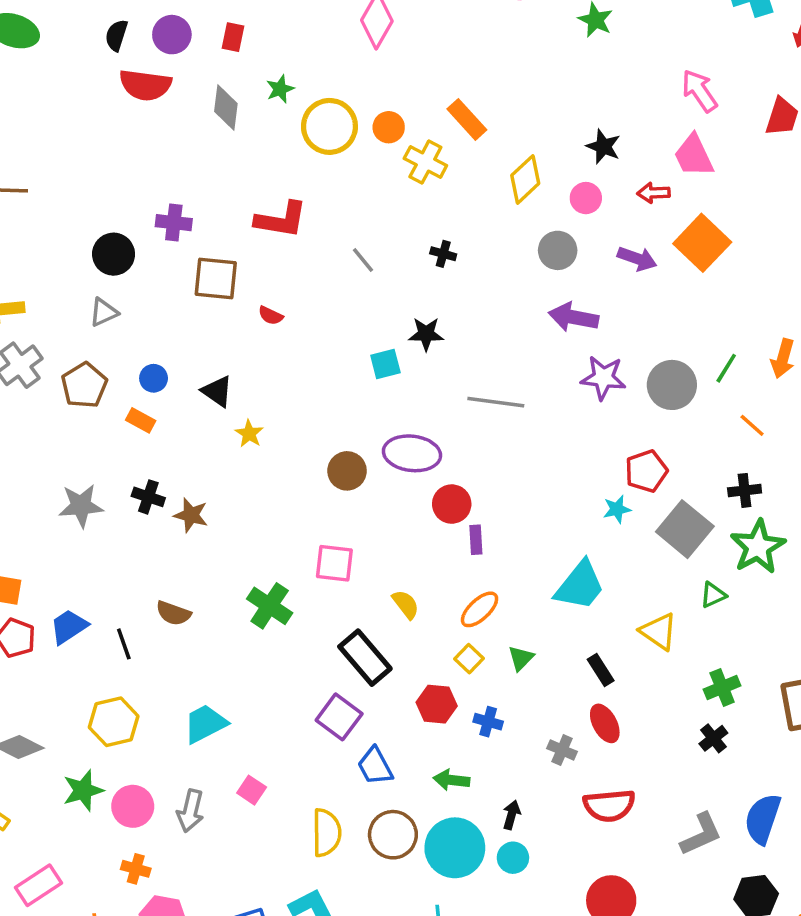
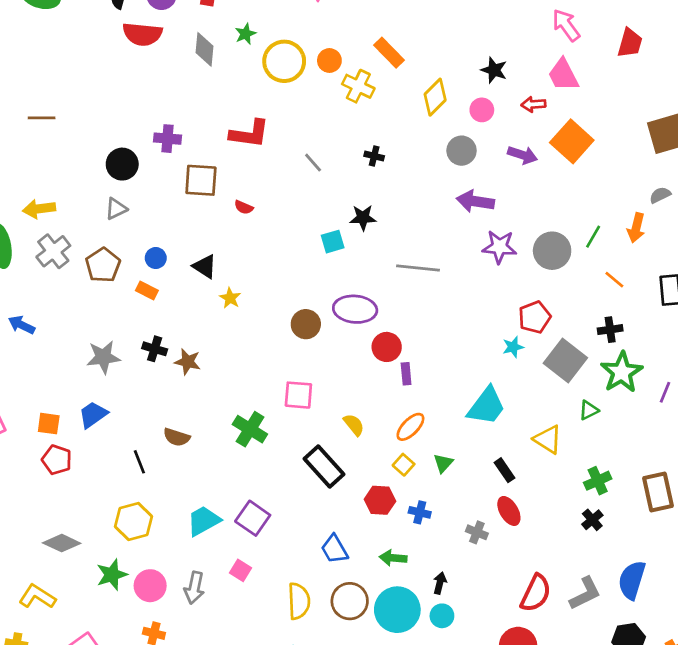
blue trapezoid: (69, 627) -> (93, 415), moved
purple square: (339, 717) -> (253, 518), moved
red semicircle: (609, 805) -> (536, 593), moved, turned -57

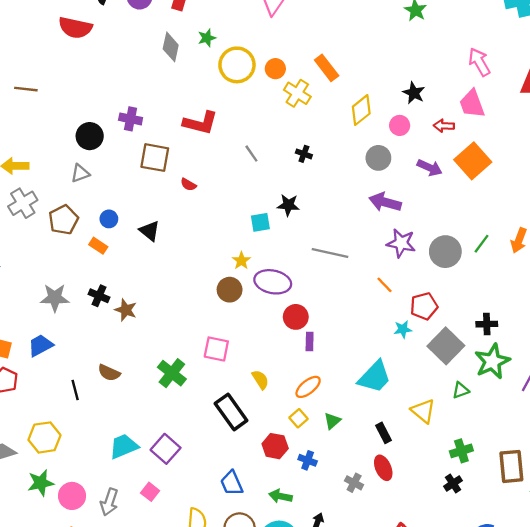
red semicircle: (142, 34) -> (75, 28), moved
orange line: (614, 280) -> (385, 285), moved
yellow star: (230, 298) -> (241, 261), moved
yellow hexagon: (134, 522) -> (44, 437), moved

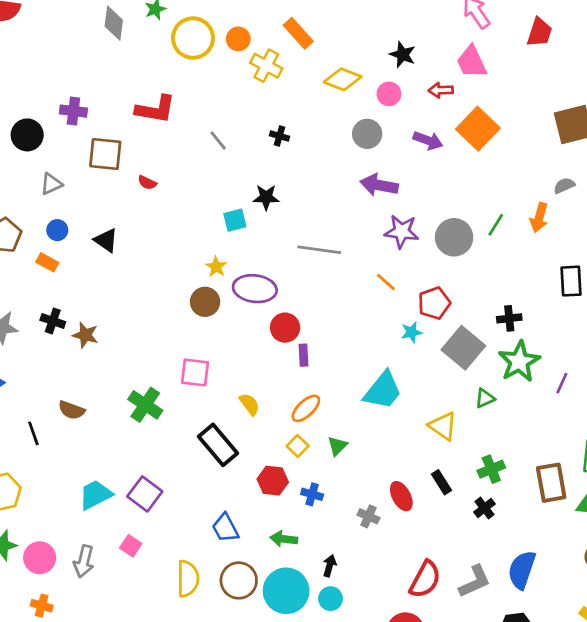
yellow diamond: (361, 110) -> (343, 79), turned 64
gray triangle: (80, 173) -> (51, 184), moved
black rectangle: (383, 433) -> (441, 482), moved

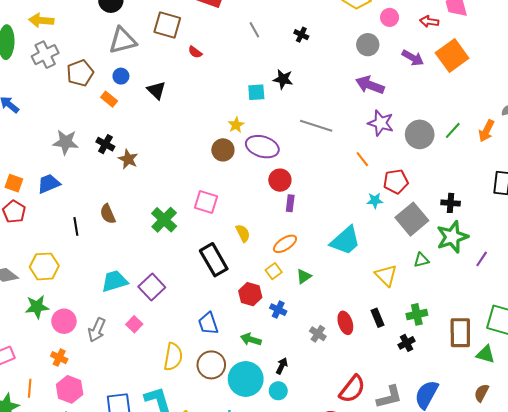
gray triangle: (51, 184) -> (123, 40), size x1.6
brown semicircle: (72, 410) -> (108, 214), turned 36

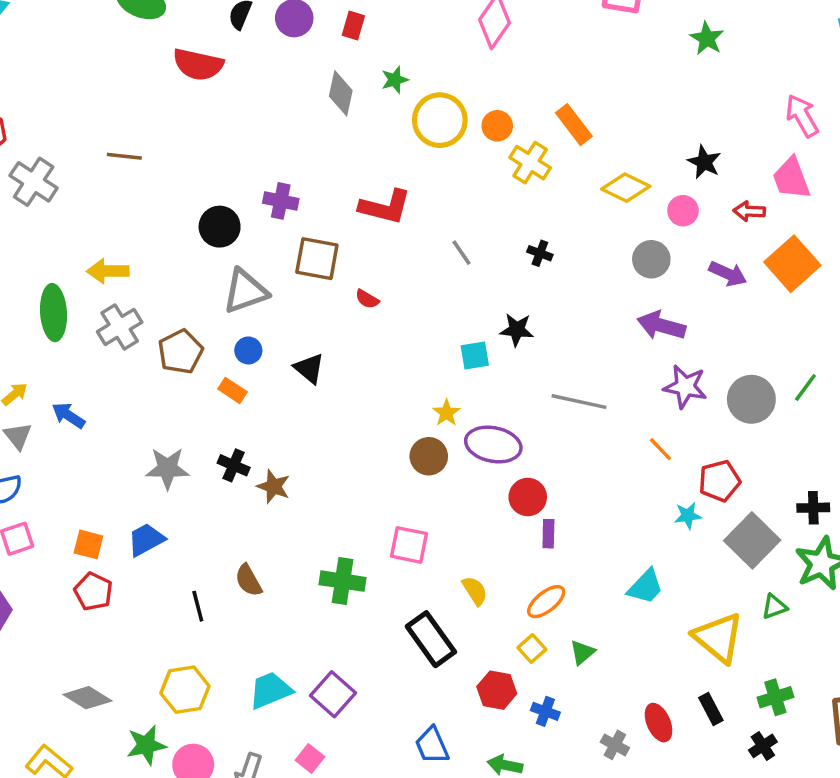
green cross: (164, 220) -> (343, 581), turned -30
cyan trapezoid: (345, 241) -> (646, 587), size x0.7
yellow hexagon: (44, 266) -> (185, 690), moved
yellow triangle: (386, 275) -> (718, 638), size x1.4

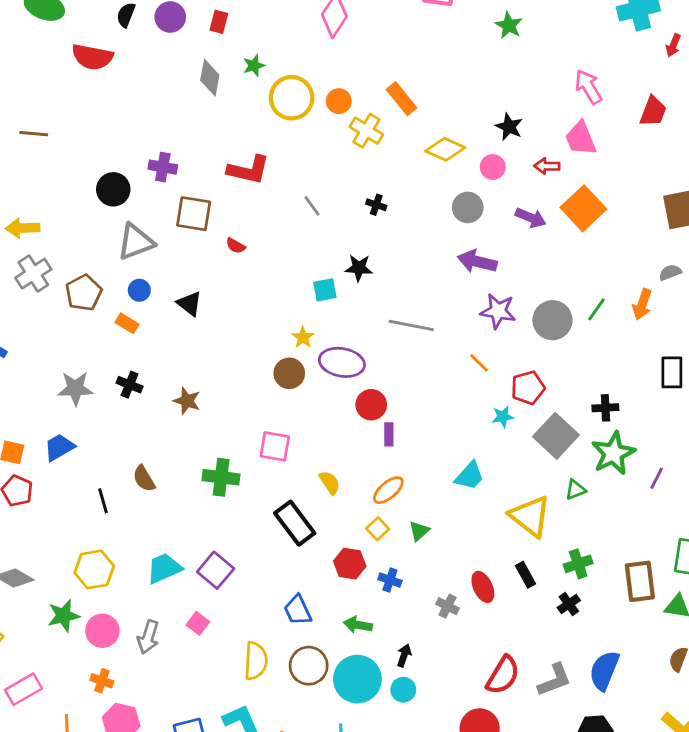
brown star: (274, 487) -> (187, 401), moved

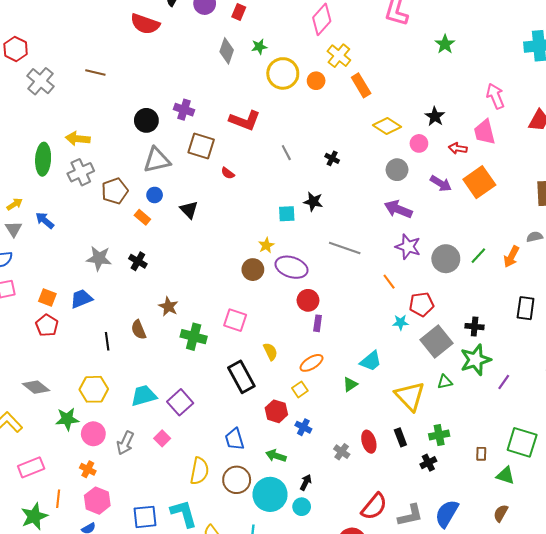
yellow cross: (366, 131) -> (339, 56), moved
brown star: (187, 401) -> (168, 307), moved
green triangle: (419, 531) -> (350, 384), moved
brown rectangle: (640, 581) -> (481, 454), size x0.5

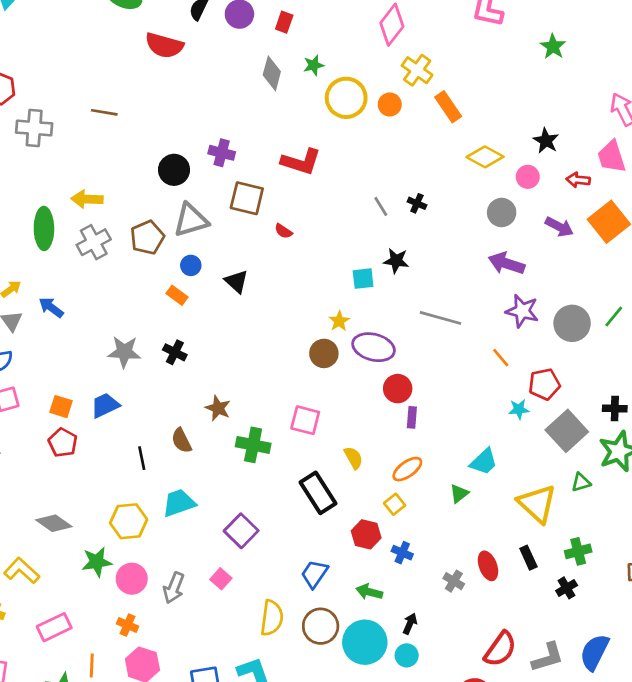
gray cross: (40, 81) -> (34, 128), turned -32
gray line: (286, 153) -> (381, 206), moved
brown pentagon: (115, 191) -> (147, 237), moved
cyan trapezoid: (144, 396) -> (179, 503), moved
blue trapezoid: (235, 439) -> (314, 574), turned 55

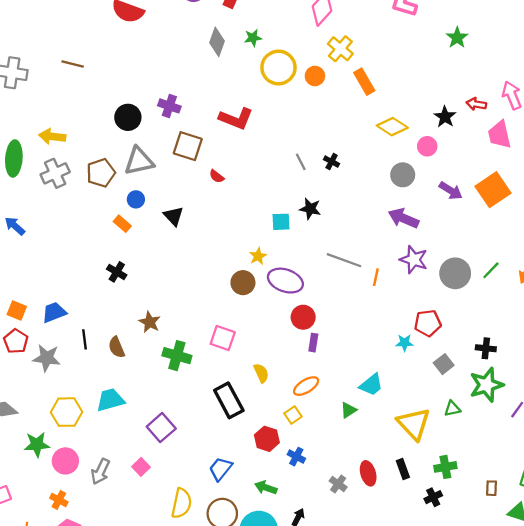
red arrow: (578, 180) -> (476, 104), moved
gray star: (124, 352) -> (47, 358), moved
orange line: (501, 358) -> (376, 277), moved, turned 48
gray square: (567, 431) -> (444, 364), size x0.6
black line: (142, 458) -> (85, 339), moved

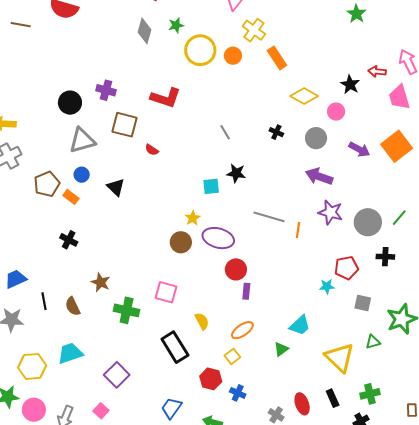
brown line: (73, 64) -> (21, 25), moved
black cross: (332, 162) -> (276, 132), moved
brown pentagon: (101, 173) -> (47, 184), moved
black cross: (486, 348) -> (385, 257), moved
gray square: (444, 364) -> (363, 303), turned -36

